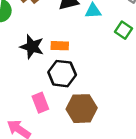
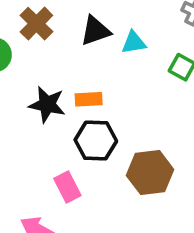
brown hexagon: (82, 109) -> (150, 172), moved

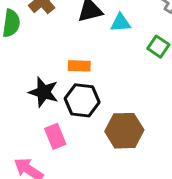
black star: (47, 105) -> (44, 92), moved

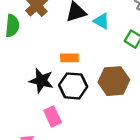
cyan triangle: (121, 23) -> (101, 21), turned 36
brown hexagon: (124, 131) -> (114, 81), moved

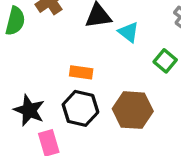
black star: (41, 81) -> (29, 110), moved

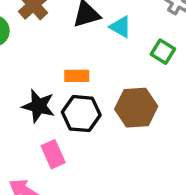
black star: (29, 110) -> (39, 106), moved

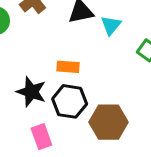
cyan triangle: (120, 27) -> (111, 25), turned 35
brown hexagon: (136, 108) -> (109, 122), moved

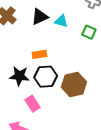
cyan triangle: (111, 25) -> (61, 21), turned -40

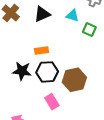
cyan triangle: (61, 21) -> (73, 15), moved
pink rectangle: (32, 104) -> (52, 102), moved

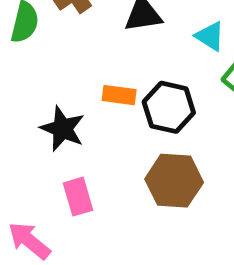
black hexagon: (47, 72) -> (169, 107), moved
pink rectangle: (52, 102) -> (78, 197), moved

